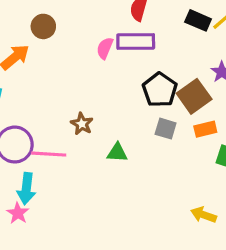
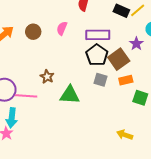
brown circle: (43, 26) -> (33, 32), moved
purple rectangle: (136, 42) -> (98, 35), moved
green triangle: (117, 153) -> (70, 95), size x1.5

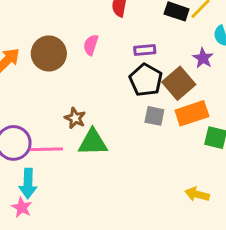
brown circle: (33, 32) -> (49, 53), size x1.5
purple rectangle: (98, 35) -> (145, 50), size x0.6
orange rectangle: (126, 80) -> (192, 113), size x1.5
green triangle: (70, 95) -> (93, 142), moved

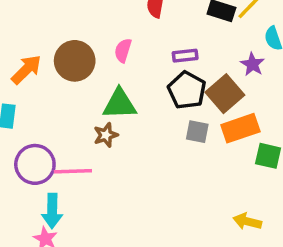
brown star: (75, 118) -> (106, 135), turned 30
green triangle: (93, 142) -> (120, 104), moved

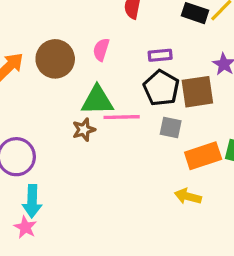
brown square: (225, 94) -> (197, 92), turned 32
orange rectangle: (240, 128) -> (203, 156), moved
pink line: (73, 171) -> (122, 117), moved
yellow arrow: (247, 221) -> (188, 196), moved

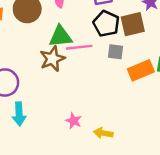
brown star: (84, 130) -> (52, 59), size x1.5
yellow arrow: (188, 196) -> (103, 133), moved
pink star: (25, 227) -> (74, 121), moved

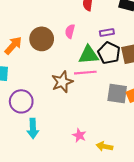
green triangle: (60, 37) -> (89, 55), moved
gray square: (116, 52) -> (117, 93), moved, size x1.5

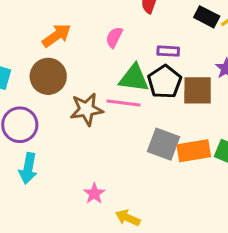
brown circle: (42, 39) -> (48, 76), moved
orange arrow: (13, 45) -> (57, 36), moved

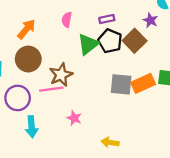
green triangle: (134, 78) -> (88, 44), turned -30
brown square: (198, 90) -> (135, 41), turned -30
pink line: (123, 103) -> (51, 89), moved
pink star: (94, 193) -> (74, 118), moved

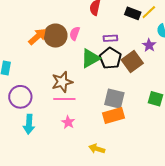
brown circle: (28, 59) -> (55, 36), moved
orange rectangle: (143, 83) -> (114, 116), moved
pink line: (51, 89) -> (64, 99), moved

